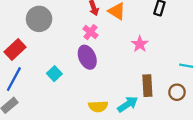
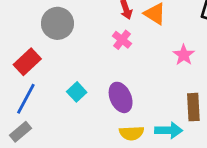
purple ellipse: (87, 57) -> (121, 97), moved
cyan arrow: (128, 104) -> (169, 130), turned 35

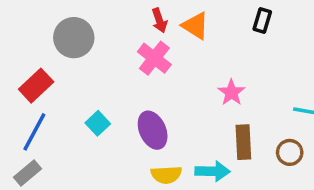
pink cross: (122, 40) -> (154, 58), size x1.4
pink star: (184, 55) -> (231, 92), moved

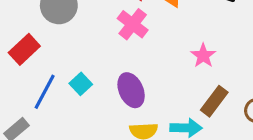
blue line: (34, 132) -> (45, 92), moved
brown rectangle: (243, 142) -> (214, 101), turned 40

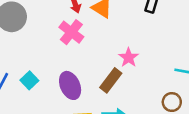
brown rectangle: (214, 101) -> (111, 80), moved

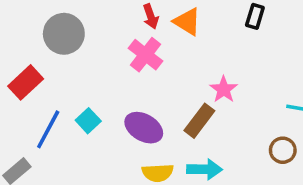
purple ellipse: (70, 85) -> (144, 128), turned -36

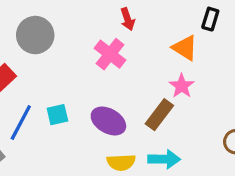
red arrow: (151, 16) -> (128, 19), moved
orange triangle: (187, 22) -> (185, 48), moved
cyan square: (88, 121) -> (57, 115), turned 30

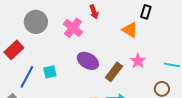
pink cross: (110, 54) -> (73, 28), moved
pink star: (182, 86) -> (138, 61), moved
purple ellipse: (108, 121) -> (88, 61), moved

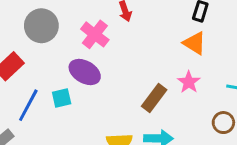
orange triangle: (130, 30) -> (195, 43), moved
purple ellipse: (88, 61) -> (85, 72), moved

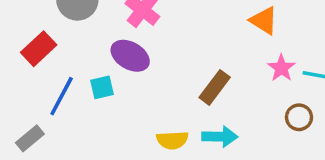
pink star: (189, 82) -> (281, 68), moved

